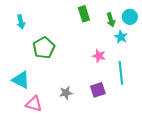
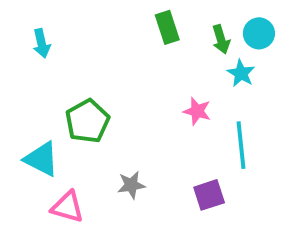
green pentagon: (44, 48) -> (87, 121), moved
purple square: (98, 90) -> (209, 195), moved

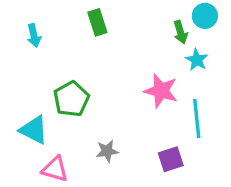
green rectangle: (167, 27) -> (97, 22), moved
cyan circle: (259, 33) -> (205, 16), moved
pink star: (197, 111) -> (161, 91), size x1.5

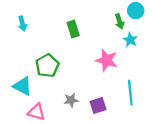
green rectangle: (97, 22) -> (73, 29), moved
cyan line: (197, 118) -> (130, 93), moved
purple square: (171, 159) -> (98, 105), moved

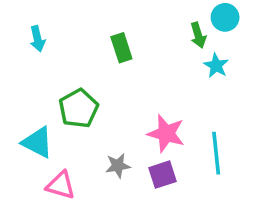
pink star: (107, 60) -> (166, 133), moved

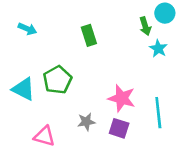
cyan arrow: (37, 39) -> (27, 29), turned -54
cyan triangle: (37, 142) -> (23, 89), moved
purple square: (163, 175) -> (119, 128), turned 36

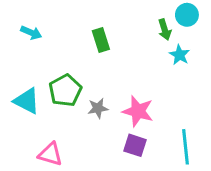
cyan line: (158, 113) -> (185, 147), moved
gray star: (86, 122) -> (98, 108), moved

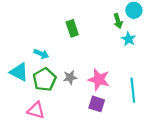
cyan arrow: (31, 33) -> (41, 54), moved
green pentagon: (65, 90) -> (45, 79), moved
cyan line: (185, 147) -> (133, 90), moved

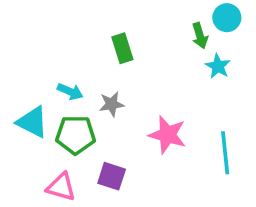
gray star: (70, 77) -> (112, 104), moved
green pentagon: (45, 79) -> (76, 135), turned 30
purple square: (97, 104) -> (112, 176), moved

